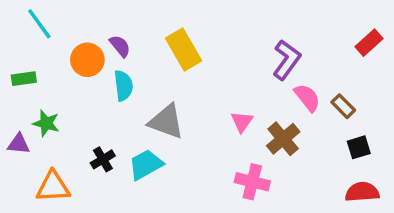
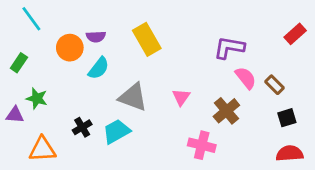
purple semicircle: (120, 46) -> (96, 37), turned 126
purple L-shape: (287, 60) -> (229, 48), turned -116
green rectangle: (24, 79) -> (19, 63), turned -48
cyan semicircle: (123, 86) -> (99, 68), turned 45
pink triangle: (242, 122) -> (181, 97), moved

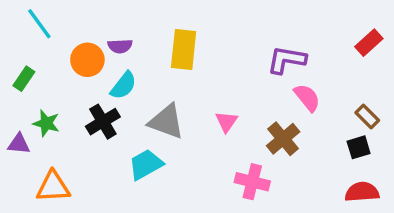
yellow rectangle: (147, 39) -> (184, 50), turned 36
brown rectangle: (275, 85) -> (367, 116), moved
black cross: (82, 127) -> (103, 122), moved, size x1.4

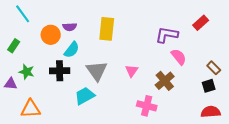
red rectangle: (369, 43) -> (201, 23), moved
black cross: (103, 122) -> (60, 71), turned 30
gray triangle: (166, 122) -> (97, 71), turned 35

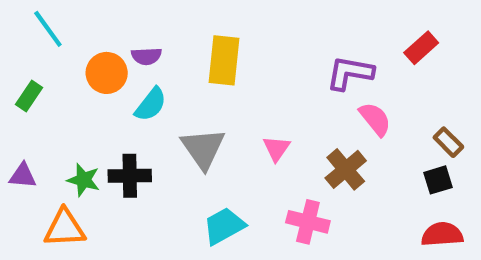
black cross: (60, 71) -> (130, 176), moved
green star: (27, 72) -> (84, 180), moved
cyan trapezoid: (85, 96) -> (224, 226), moved

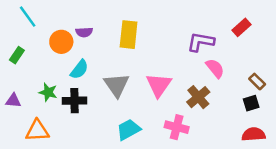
cyan semicircle: (151, 104) -> (79, 69), moved
pink triangle: (276, 148) -> (159, 85), size x1.6
green star: (84, 180) -> (48, 92), moved

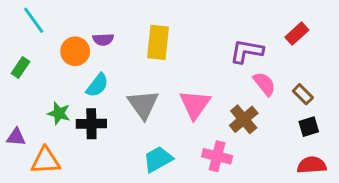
brown rectangle: (257, 81) -> (303, 94), moved
purple triangle: (13, 101) -> (16, 137), moved

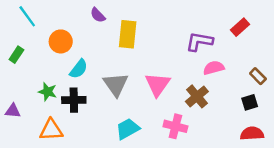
purple semicircle: (103, 39) -> (98, 15), moved, turned 49
pink semicircle: (264, 84) -> (214, 68), turned -66
brown rectangle: (303, 94) -> (258, 76), moved
orange triangle: (46, 161) -> (51, 130), moved

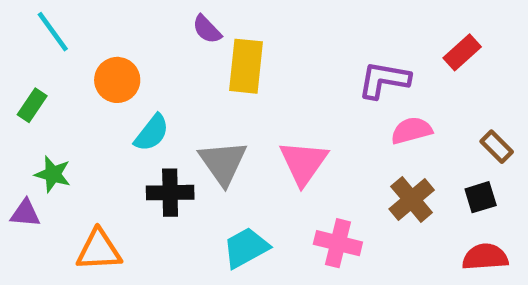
purple semicircle: (98, 15) -> (207, 29), moved
green star: (48, 92) -> (53, 174), moved
brown cross: (197, 96) -> (412, 200), moved
black cross: (74, 100) -> (170, 193), moved

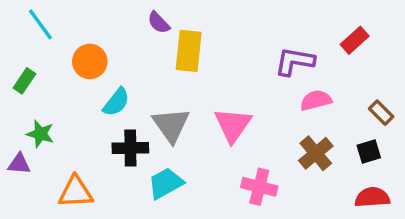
cyan trapezoid: (246, 248) -> (166, 183), moved

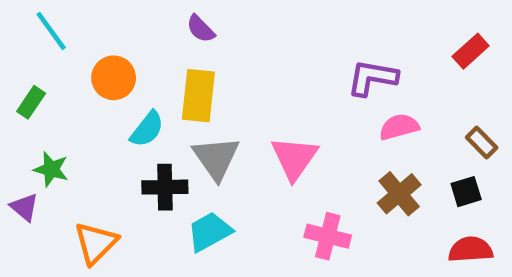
red rectangle: (355, 40) -> (471, 51), moved
yellow rectangle: (189, 51) -> (198, 96), moved
purple triangle: (19, 164) -> (24, 207), turned 35
orange triangle: (76, 192) -> (96, 243), turned -42

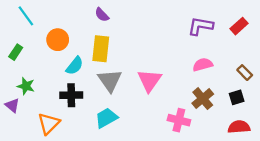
purple L-shape: (372, 78) -> (200, 26), moved
black cross: (165, 187) -> (71, 95), moved
pink cross: (328, 236) -> (179, 120), moved

